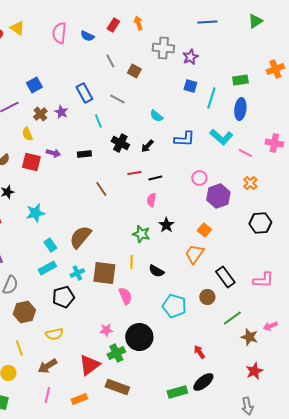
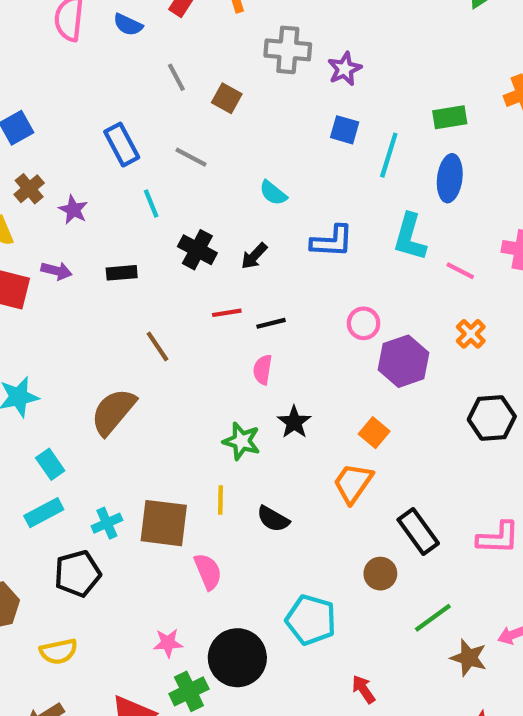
purple star: (61, 112) -> (73, 210), moved
cyan L-shape: (221, 137) -> (410, 237), turned 65
brown semicircle: (80, 237) -> (113, 412), moved
cyan pentagon: (174, 306) -> (311, 620), moved

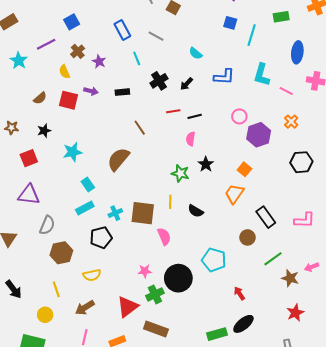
blue ellipse: (450, 178) -> (297, 52), moved
black cross: (197, 250) -> (159, 81), turned 30

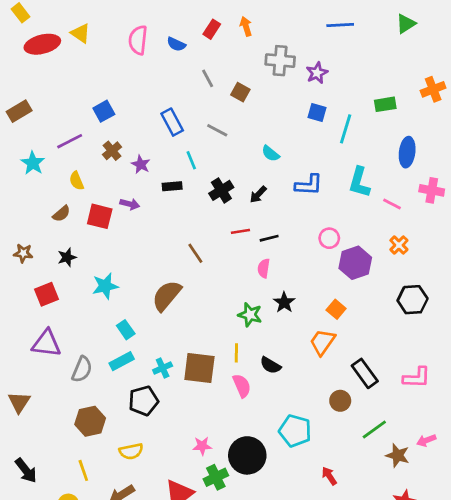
yellow semicircle: (64, 72) -> (77, 181), moved
black rectangle: (122, 92) -> (172, 186), moved
gray semicircle: (47, 225) -> (82, 369), moved
pink semicircle: (164, 236) -> (242, 386), moved

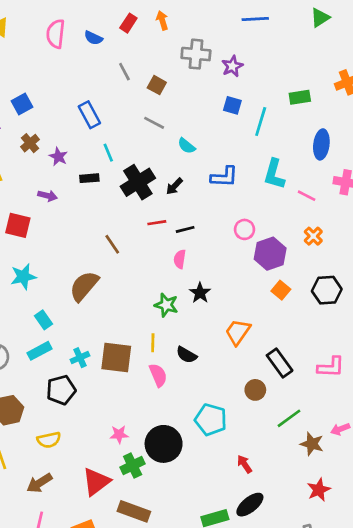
gray line: (217, 130) -> (154, 123), moved
black cross: (221, 190) -> (138, 182), size x1.4
red square: (100, 216) -> (18, 225), moved
orange square: (336, 309) -> (281, 290), moved

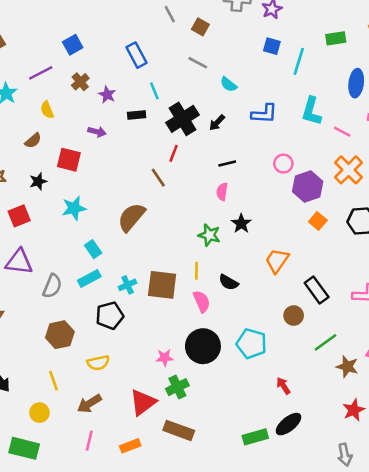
red line: (157, 223) -> (174, 153), moved, turned -60
orange cross: (313, 236) -> (349, 170), size x1.6
black circle: (164, 444) -> (203, 346), moved

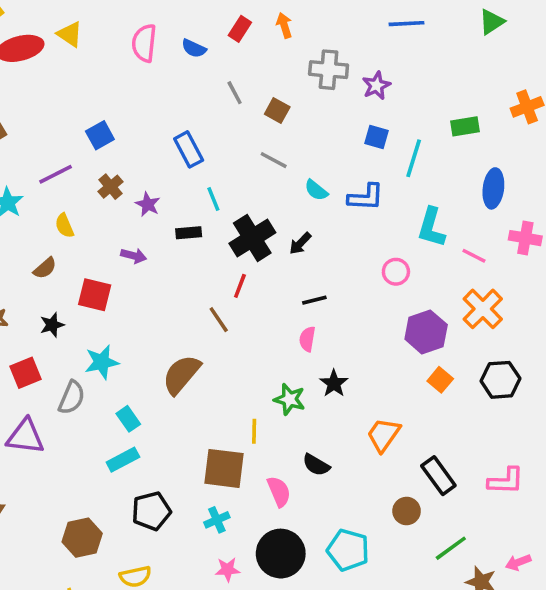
blue L-shape: (264, 114) -> (366, 197), moved
pink circle: (283, 164) -> (396, 272), moved
yellow line: (197, 271) -> (254, 431), moved
cyan cross: (128, 285) -> (217, 520), moved
gray semicircle: (52, 286) -> (72, 398), moved

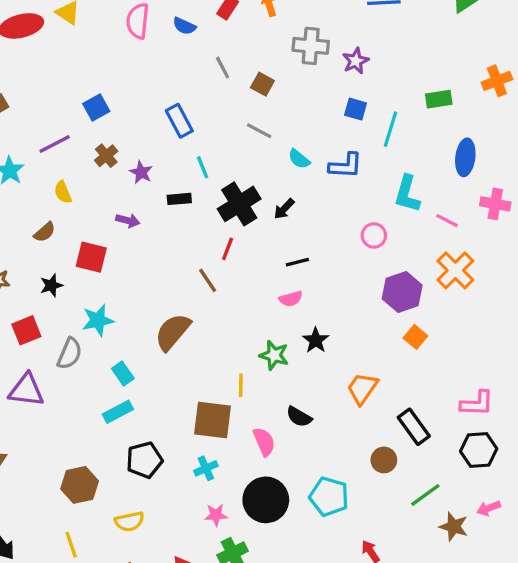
pink semicircle: (307, 339) -> (291, 299), turned -115
black hexagon: (500, 380) -> (479, 450), moved
pink L-shape: (506, 481) -> (477, 403), moved

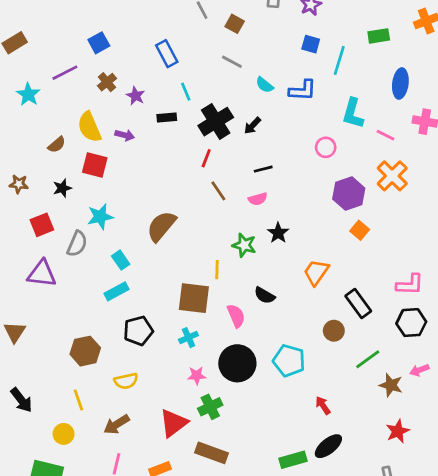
yellow semicircle: (63, 192) -> (89, 127), moved, size x1.6
brown line: (208, 280) -> (218, 191), moved

